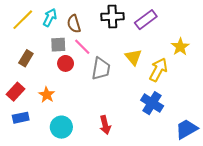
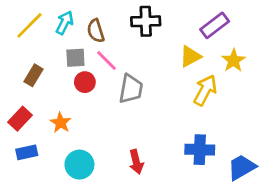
purple rectangle: (146, 20) -> (215, 25), moved
yellow triangle: (133, 57) -> (190, 56), moved, turned 42
blue cross: (152, 103) -> (200, 150), moved, turned -30

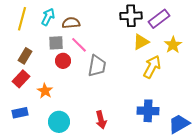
black cross: (146, 21) -> (131, 16), moved
yellow line: (29, 25) -> (22, 19), turned -30
brown semicircle: (96, 31) -> (71, 23), turned 102
red rectangle: (20, 119) -> (21, 79), moved

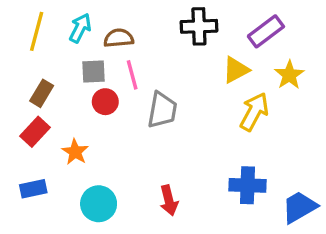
black cross: (131, 16) -> (199, 26), moved
pink line: (79, 45) -> (132, 75), turned 30

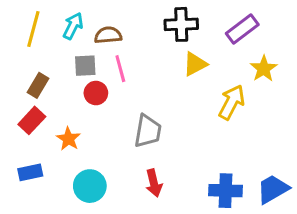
yellow triangle: (236, 70) -> (195, 64), moved
gray trapezoid: (162, 110) -> (148, 131), moved
blue cross: (248, 185) -> (226, 191), moved

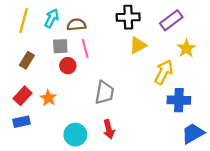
red rectangle: (32, 120) -> (23, 96), moved
cyan circle: (90, 186) -> (75, 135), moved
blue cross: (226, 191) -> (179, 100), moved

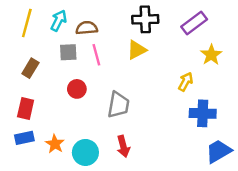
yellow triangle: (138, 45) -> (137, 50), moved
red circle: (68, 66) -> (77, 89), moved
yellow arrow: (164, 72) -> (186, 82), size x0.7
red rectangle: (23, 96) -> (26, 108), turned -30
orange star: (48, 98) -> (55, 144), moved

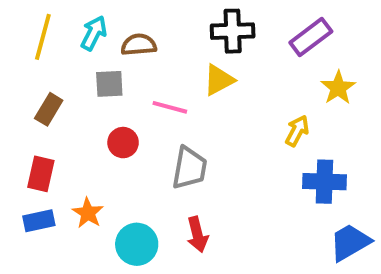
pink line: (96, 55) -> (170, 107), moved, turned -60
orange star: (55, 144) -> (88, 213), moved

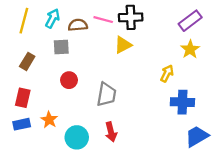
purple rectangle: (311, 37) -> (190, 21), moved
pink line: (170, 107) -> (103, 20), moved

